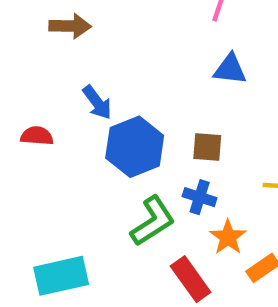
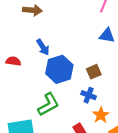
brown square: (207, 147) -> (94, 72), turned -32
green L-shape: (153, 221) -> (48, 104), moved

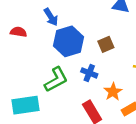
blue cross: (89, 95) -> (89, 73), moved

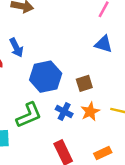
blue arrow: (51, 17) -> (16, 48), moved
orange star: (113, 92) -> (90, 112), moved

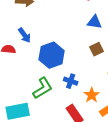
brown square: (84, 83) -> (97, 49), moved
orange star: (90, 112) -> (92, 95), moved

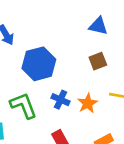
green L-shape: (43, 88) -> (23, 106), turned -85
orange star: (92, 95) -> (88, 103), moved

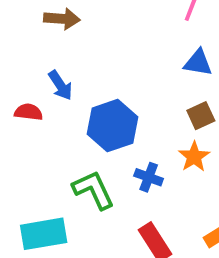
orange star: (88, 103) -> (194, 157), moved

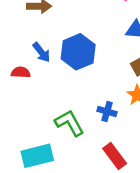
blue hexagon: (112, 126) -> (78, 52), moved

